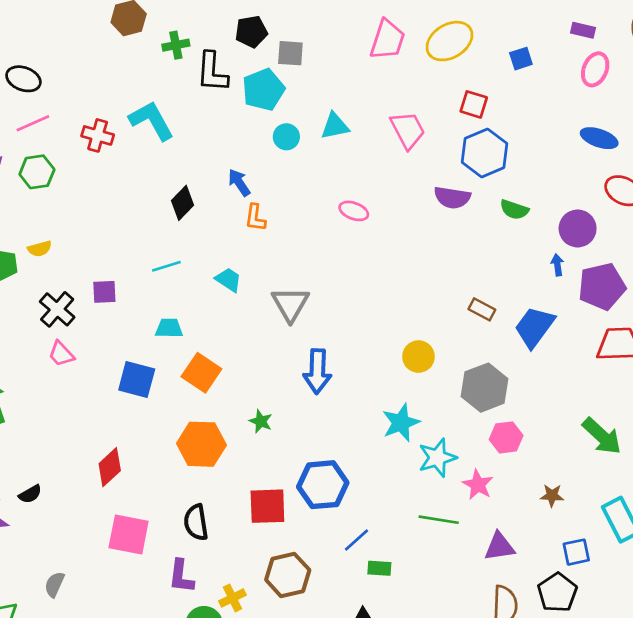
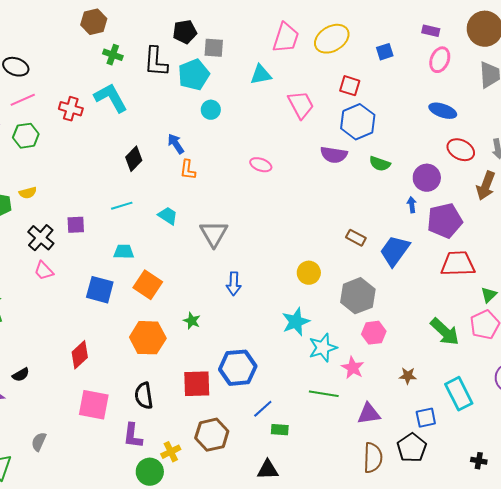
green cross: (176, 45) -> (113, 55), moved, turned 30
cyan triangle: (335, 126) -> (261, 75), moved
blue arrow: (317, 371) -> (234, 284), size x0.7

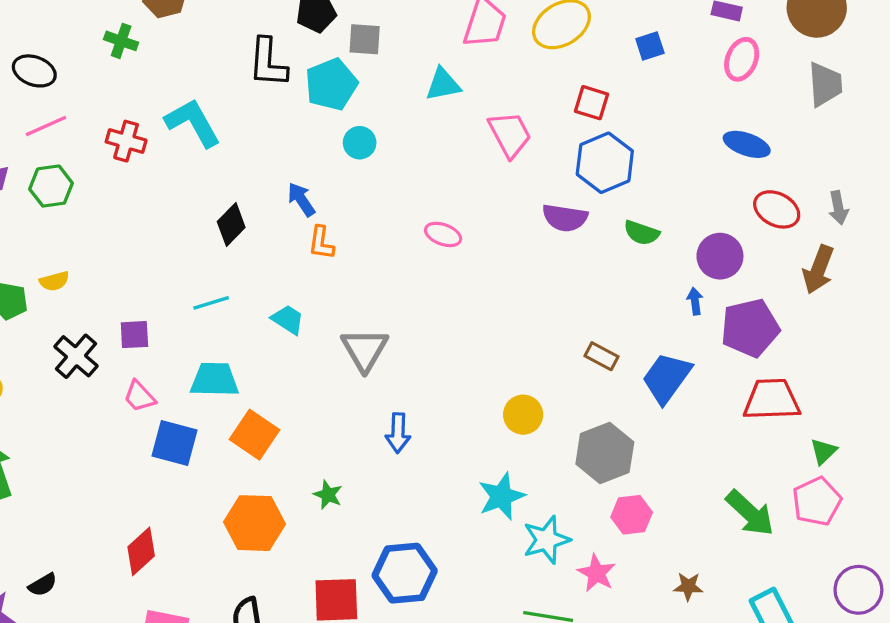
green cross: (113, 55) -> (121, 41), moved
cyan trapezoid: (124, 252) -> (214, 380), size x1.4
pink trapezoid: (44, 271) -> (139, 396), moved

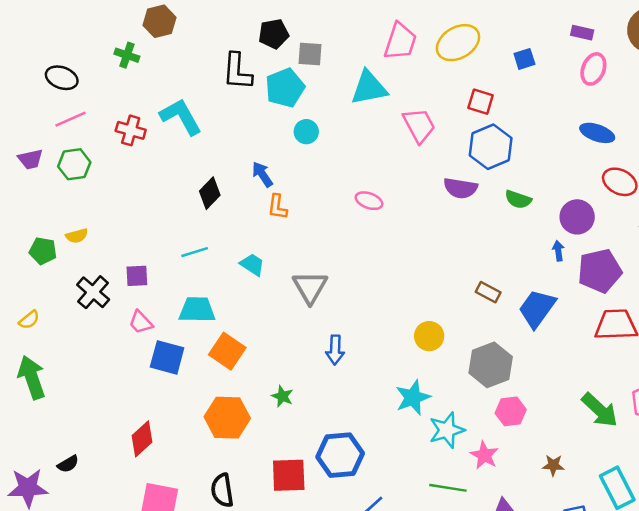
cyan triangle: (443, 84) -> (369, 88), size x1.4

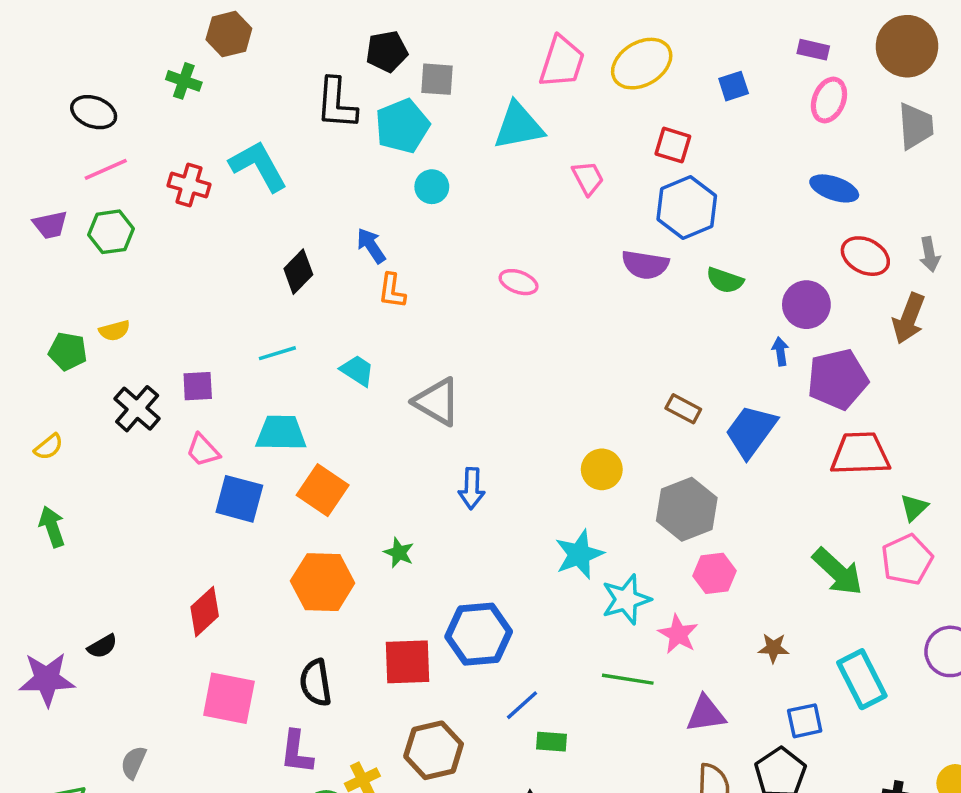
pink trapezoid: (419, 125) -> (588, 178), size x0.7
gray triangle: (310, 287) -> (437, 402), turned -30
green arrow: (32, 377) -> (52, 527), size x0.7

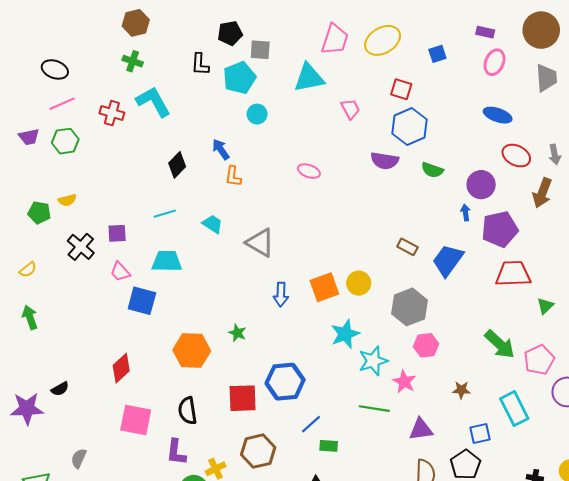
green cross: (184, 81) -> (133, 61), moved
black L-shape: (336, 103) -> (200, 64), size x0.7
orange square: (323, 490) -> (324, 287), moved, turned 36
pink pentagon: (907, 560) -> (539, 360), moved

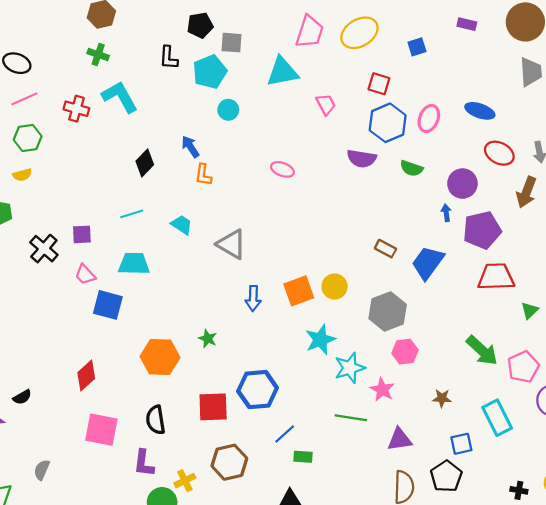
pink ellipse: (495, 62) -> (429, 118), moved
yellow semicircle: (67, 200) -> (22, 175), moved

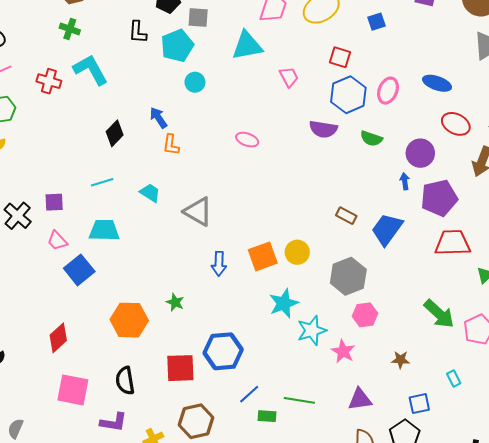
blue square: (108, 305) -> (79, 270), turned 36
green line: (351, 418) -> (299, 400), moved
cyan rectangle: (497, 418) -> (454, 378), size x0.5
purple L-shape: (144, 463) -> (114, 422), turned -88

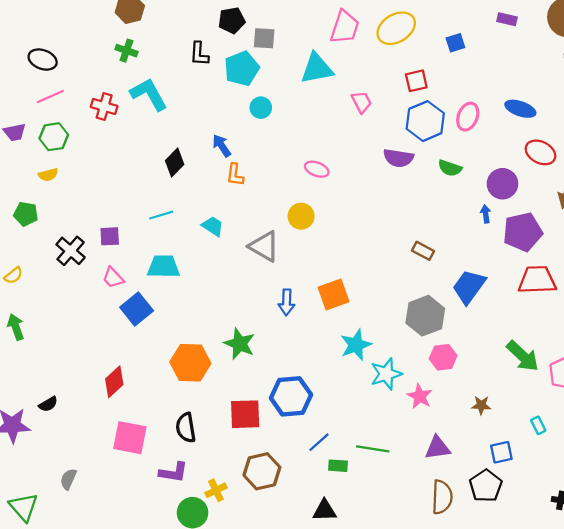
red square: (340, 57) -> (416, 81), turned -30
blue trapezoid: (387, 229) -> (469, 287), moved
yellow circle: (297, 252) -> (301, 216), moved
green star: (175, 302) -> (240, 344), size x1.6

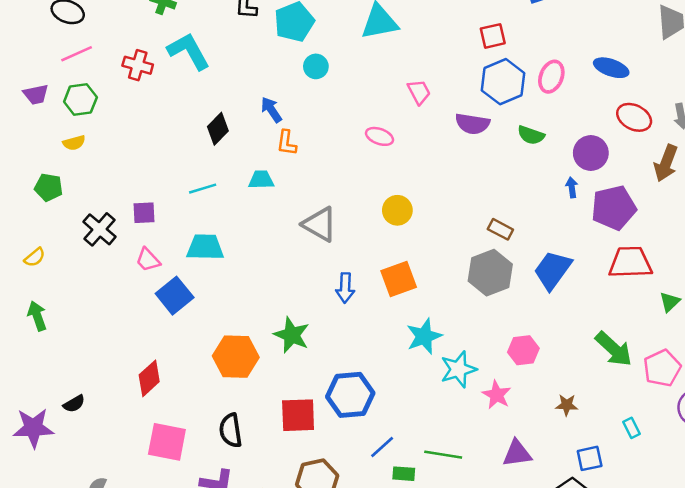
pink trapezoid: (361, 102) -> (419, 92), moved
yellow circle: (301, 216) -> (397, 210), moved
cyan trapezoid: (213, 226) -> (261, 180), moved, turned -35
gray hexagon: (425, 316) -> (490, 273), moved

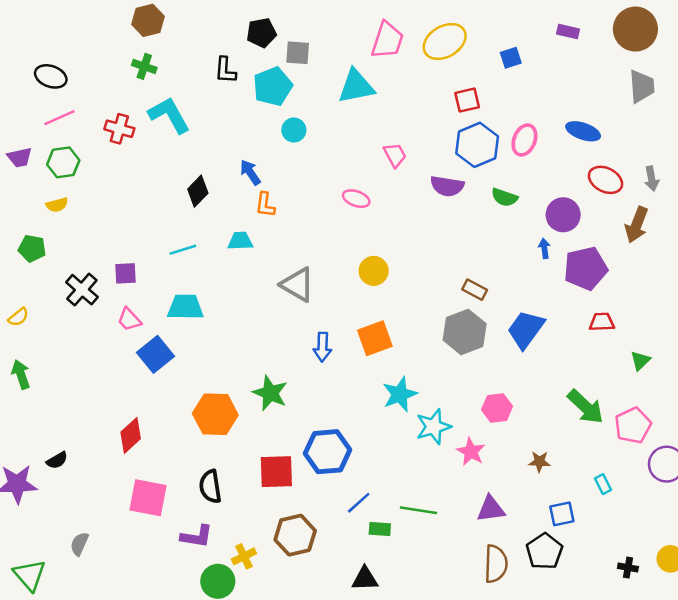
red trapezoid: (630, 262) -> (602, 322), size x0.6

